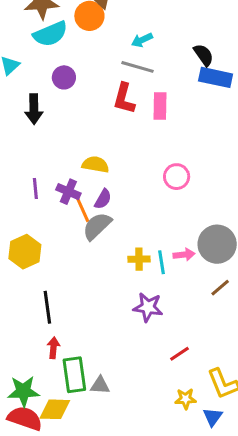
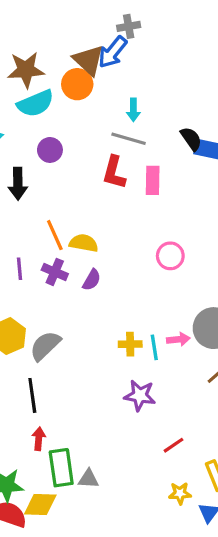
cyan arrow: (142, 40) -> (133, 110), turned -65
black semicircle: (204, 55) -> (191, 139), moved
orange line: (82, 208) -> (55, 235), moved
gray semicircle: (97, 226) -> (45, 346), moved

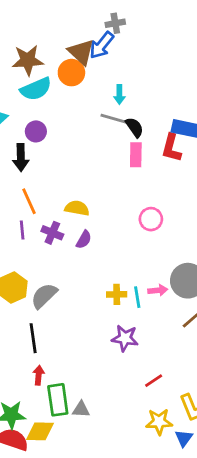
black semicircle: (191, 139) -> (134, 127), moved
purple circle: (50, 150) -> (36, 131), moved
red L-shape: (114, 172) -> (171, 148), moved
orange line: (55, 235) -> (29, 201), moved
yellow star: (180, 493) -> (159, 422), size x1.4

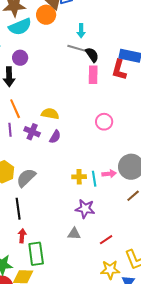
gray triangle: (81, 409) -> (74, 234), moved

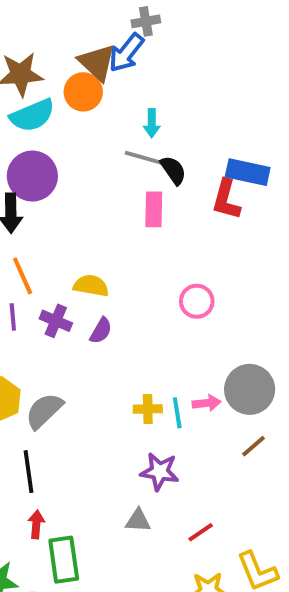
purple circle: (20, 58) -> (32, 176), size x1.6
pink rectangle: (93, 75) -> (154, 209), moved

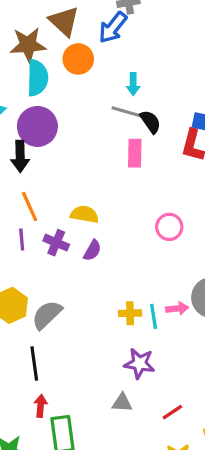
brown triangle: (97, 63) -> (64, 21), moved
cyan semicircle: (32, 115) -> (37, 78), turned -66

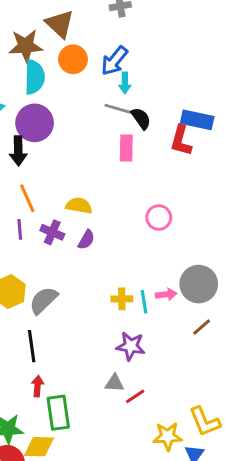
blue arrow: (113, 28) -> (114, 61), moved
red line: (172, 412) -> (135, 396), moved

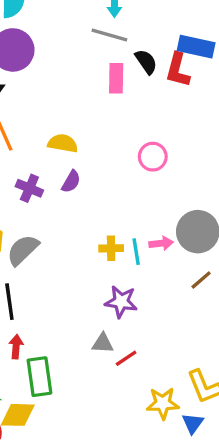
black semicircle: (141, 118) -> (146, 62), moved
purple cross: (52, 232) -> (29, 188), moved

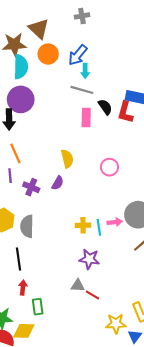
yellow semicircle: (63, 143) -> (67, 159), moved, turned 66
gray semicircle: (23, 250) -> (27, 226), turned -45
red line: (126, 358) -> (93, 295), turned 64
green rectangle: (39, 377) -> (38, 307), size x0.7

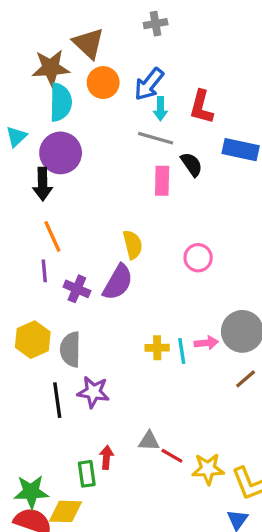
red L-shape: (125, 112) -> (201, 107), moved
purple semicircle: (58, 183) -> (118, 282), size x1.6
purple star: (89, 259) -> (93, 392), moved
red arrow: (23, 288) -> (106, 457), moved
yellow star: (116, 324) -> (208, 469), moved

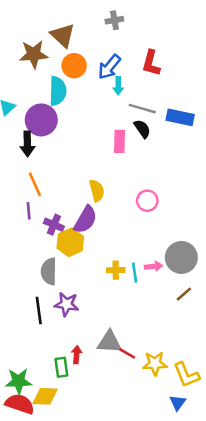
cyan semicircle: (61, 102) -> (58, 91), moved
red L-shape: (201, 107) -> (151, 63), moved
gray line: (156, 138) -> (142, 109), moved
yellow hexagon: (33, 340) -> (70, 242), moved
gray triangle: (149, 441) -> (109, 342), size x1.5

